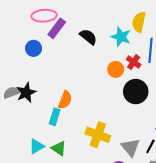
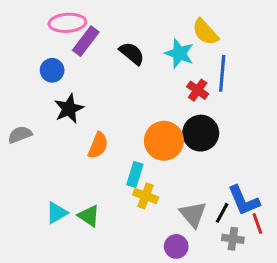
yellow semicircle: (139, 22) -> (205, 32), turned -54
orange circle: (116, 69) -> (164, 141), moved, size x1.6
black star: (26, 93) -> (69, 109), moved
cyan rectangle: (55, 117) -> (135, 174), moved
yellow cross: (98, 135) -> (146, 196), size x0.7

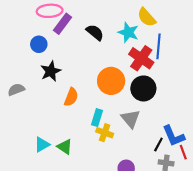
red cross: (198, 90) -> (141, 58), size x1.6
orange circle: (164, 141) -> (111, 81), moved
gray triangle: (193, 214) -> (130, 119), moved

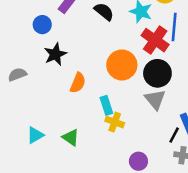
cyan rectangle: (97, 118) -> (106, 105), turned -35
gray triangle: (130, 119) -> (155, 99), moved
cyan triangle: (42, 145) -> (35, 135), moved

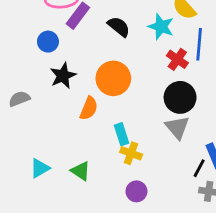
red cross: (155, 40) -> (177, 59), size x0.7
orange circle: (122, 65) -> (113, 78), moved
purple circle: (138, 161) -> (136, 191), moved

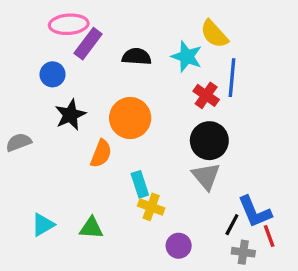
black semicircle: (119, 27) -> (137, 57), turned -35
green triangle: (81, 171) -> (91, 228), turned -30
purple circle: (136, 191) -> (179, 246), moved

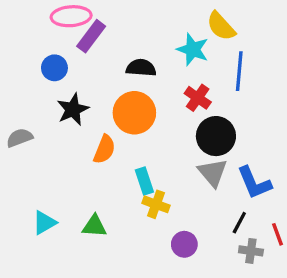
black semicircle: (137, 57) -> (141, 68), moved
red cross: (206, 95) -> (198, 98), moved
blue L-shape: (255, 212) -> (254, 183), moved

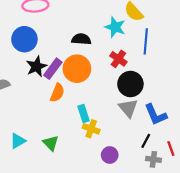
purple rectangle: (91, 36) -> (53, 69), moved
blue circle: (54, 68) -> (24, 39), size x1.5
green triangle: (94, 226) -> (51, 143), turned 42

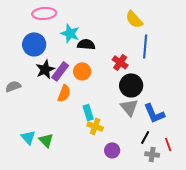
cyan star: (115, 27) -> (70, 33), moved
orange circle: (77, 69) -> (82, 71), size x0.7
cyan triangle: (18, 141) -> (28, 137), turned -42
green triangle: (51, 143) -> (46, 140), moved

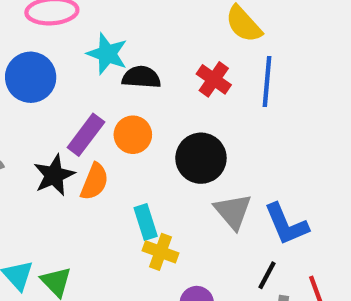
red cross: (120, 62) -> (214, 79), moved
black star: (45, 69) -> (54, 175), moved
black circle: (131, 85) -> (201, 158), moved

